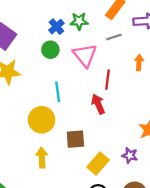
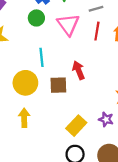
red line: (108, 80) -> (97, 31), moved
brown square: (75, 139) -> (58, 85), moved

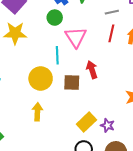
pink triangle: (68, 25) -> (76, 37), moved
purple star: (106, 119) -> (108, 125), moved

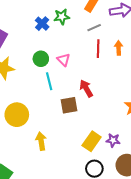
green circle: (55, 18) -> (41, 59), moved
pink triangle: (76, 37) -> (64, 60), size x0.6
yellow circle: (41, 78) -> (17, 115), moved

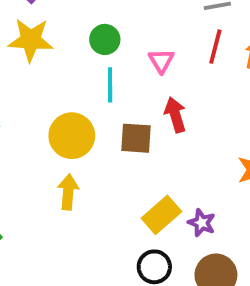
pink triangle: (64, 60) -> (161, 61), moved
yellow circle: (17, 115) -> (72, 136), moved

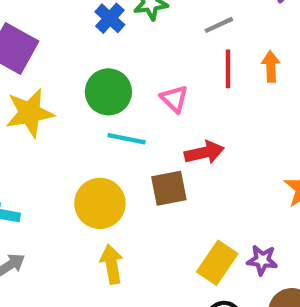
green circle: (105, 39) -> (108, 92), size x1.4
cyan line: (110, 85) -> (127, 139), turned -64
red arrow: (175, 115) -> (204, 152), turned 108

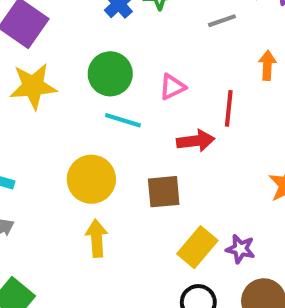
red line: (228, 69) -> (229, 108), moved
pink triangle: (174, 99) -> (172, 87), turned 44
brown square: (169, 188) -> (164, 192), moved

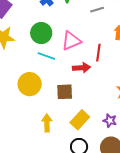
pink triangle: (172, 87) -> (71, 41), size x1.5
yellow arrow: (97, 238) -> (47, 123), moved
purple star: (240, 249) -> (110, 121), moved

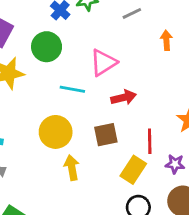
green circle: (41, 33) -> (47, 47), moved
red line: (98, 53) -> (150, 141), moved
yellow arrow: (47, 123) -> (72, 168), moved

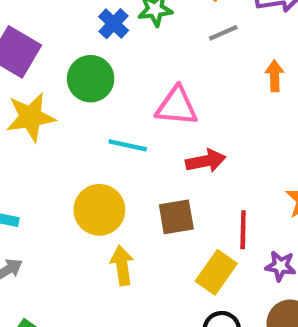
pink triangle: (103, 63) -> (177, 106), turned 36

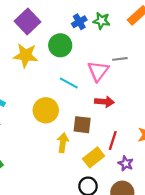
gray line: (223, 33) -> (120, 59), moved
pink triangle: (177, 106) -> (98, 71), turned 45
yellow arrow: (122, 265) -> (63, 143), moved

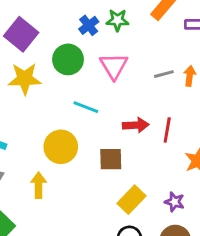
gray line: (120, 59) -> (164, 74), moved
pink triangle: (98, 71) -> (114, 66), moved
red line: (113, 140) -> (167, 130), moved
yellow arrow: (63, 143) -> (39, 185), moved

